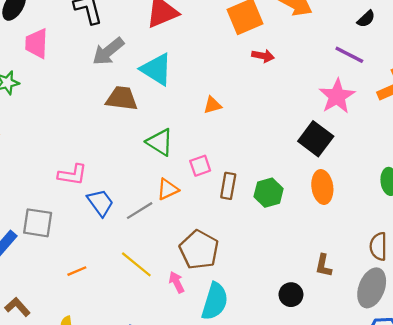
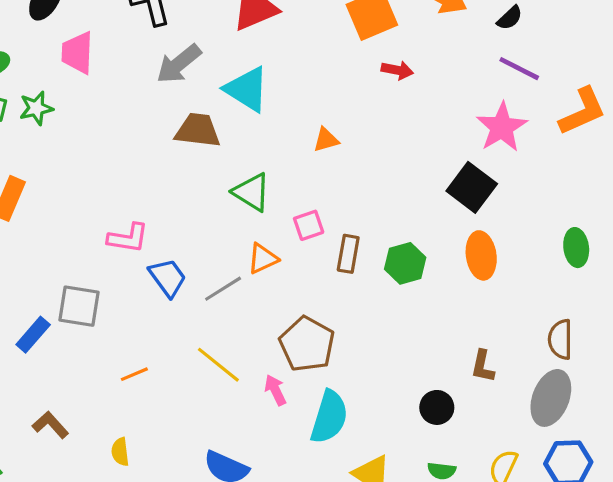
black semicircle: (366, 19) -> (510, 18), moved

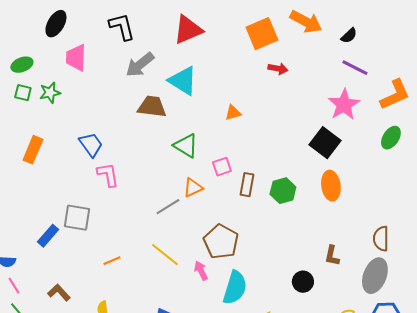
pink L-shape: (128, 238) -> (108, 175), turned -108
green ellipse: (576, 248) -> (391, 138), moved, turned 40
blue trapezoid: (168, 278) -> (91, 145), moved

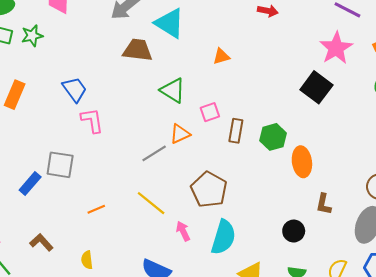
orange ellipse: (331, 186) -> (302, 162), moved
pink arrow: (201, 271) -> (183, 231), moved

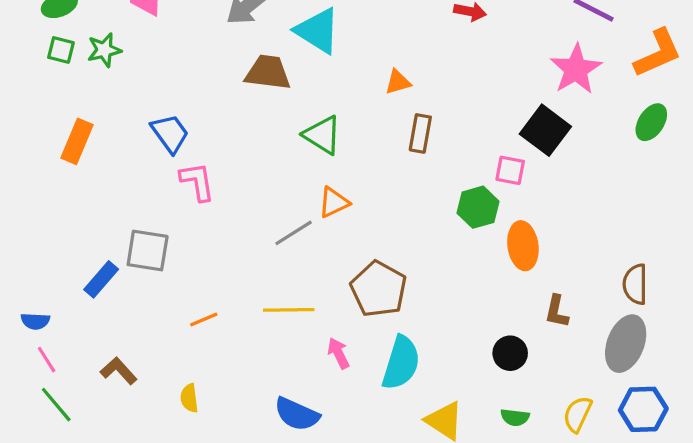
pink square: (210, 112) -> (510, 170), moved, turned 30
brown rectangle: (236, 131) -> (420, 133), moved
yellow line: (151, 203) -> (289, 310), turned -40

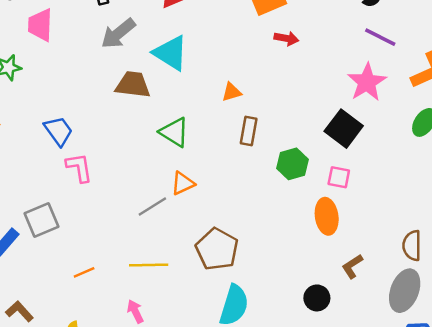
pink square: (510, 170) -> (339, 177), moved
green hexagon: (478, 207) -> (293, 164), moved
gray square: (148, 251) -> (41, 220), turned -32
brown L-shape: (557, 311) -> (352, 266), turned 45
pink arrow: (338, 353) -> (135, 311), moved

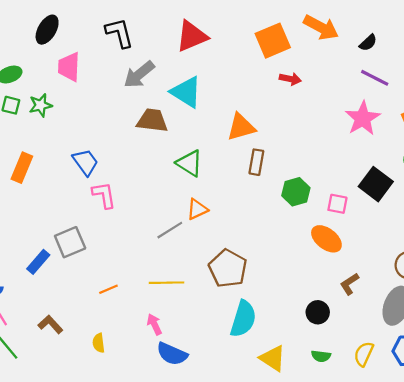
orange triangle: (232, 92) -> (241, 127), size x1.6
black square: (344, 129) -> (376, 184), moved
orange ellipse: (327, 216) -> (326, 239), turned -44

